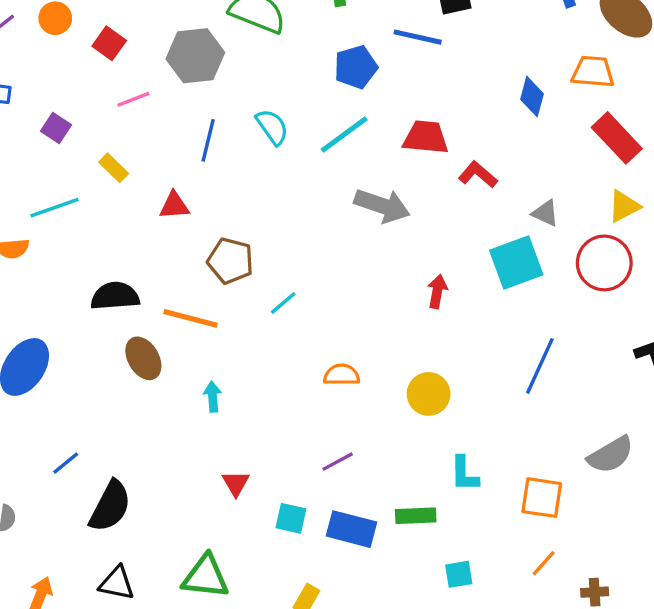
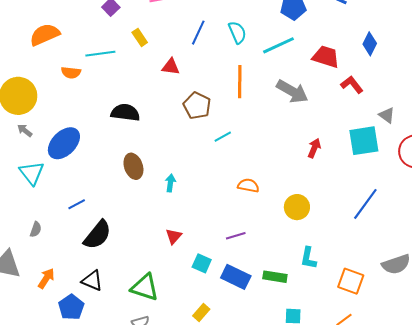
blue diamond: (532, 97) -> (370, 44), moved
orange line: (191, 318) -> (240, 82), moved, turned 64
brown ellipse: (143, 358) -> (133, 166), moved

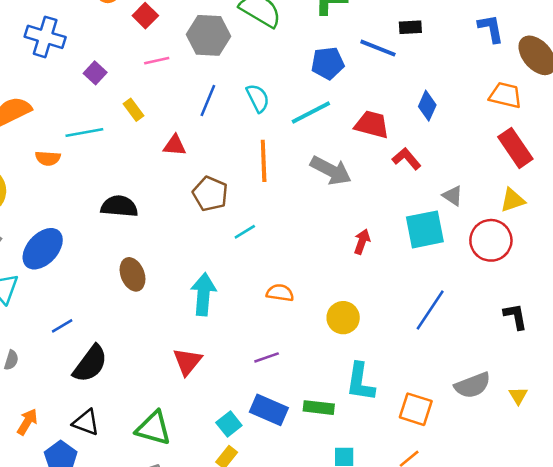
cyan arrow: (170, 183) -> (203, 294), moved, size x1.8
red triangle: (174, 236) -> (187, 362), size x1.4
cyan L-shape: (308, 258) -> (360, 382), size x1.4
cyan square: (202, 263) -> (229, 424), moved, turned 30

